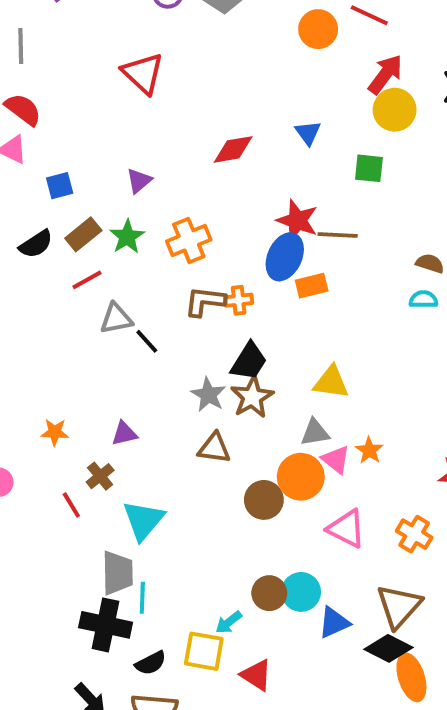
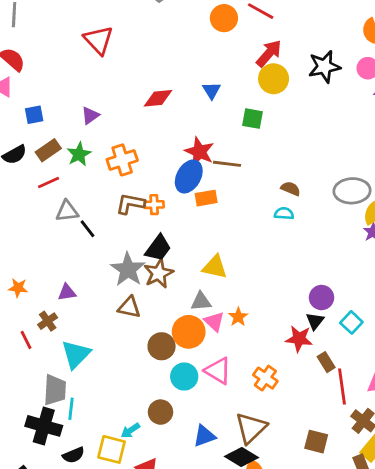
gray star: (208, 395) -> (128, 269), size x1.4
cyan circle: (301, 592) -> (184, 376), moved

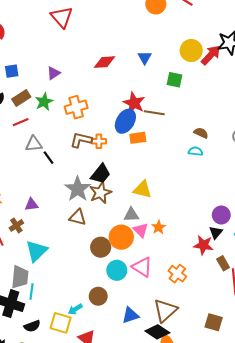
red arrow: (269, 53) -> (211, 55), moved

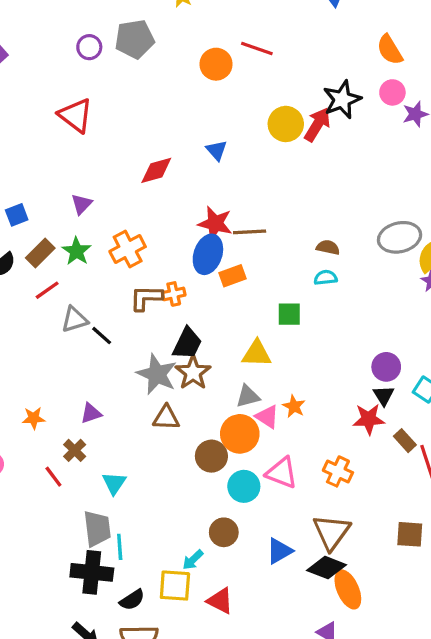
green square: (174, 80) -> (289, 314), moved
cyan triangle: (37, 251) -> (114, 483), size x0.7

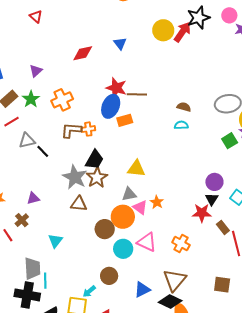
red triangle: (76, 115) -> (36, 17), size x0.6
green square: (289, 314) -> (230, 141), moved, turned -35
cyan triangle: (114, 483) -> (55, 241), moved

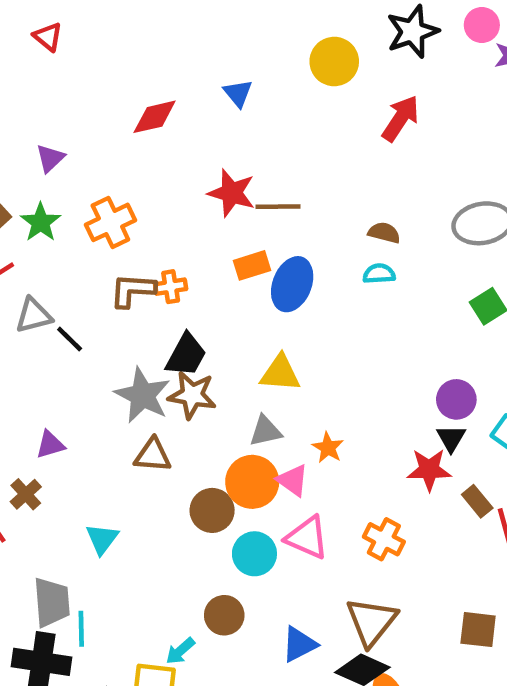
red arrow: (182, 32) -> (400, 118), moved
blue ellipse: (111, 106) -> (292, 284), moved
brown star: (97, 178) -> (192, 395), turned -30
pink triangle: (140, 207) -> (293, 480), moved

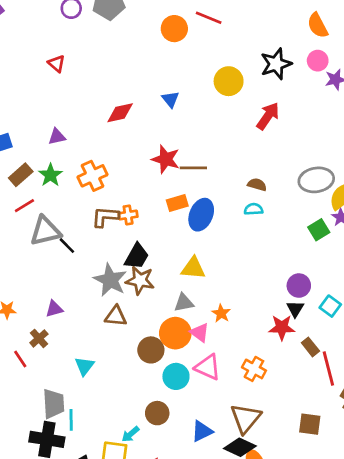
purple triangle: (50, 158) -> (57, 137), turned 30
gray triangle: (34, 315) -> (45, 231), size x1.4

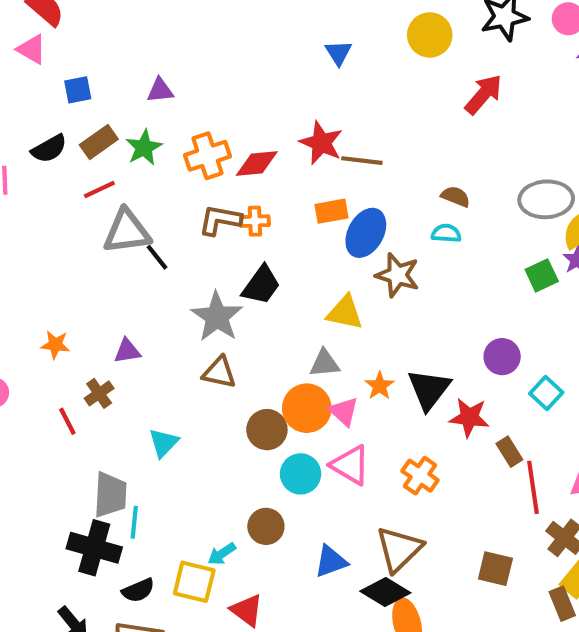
red diamond: (120, 113) -> (257, 163), moved
brown star: (140, 280) -> (397, 275), moved
black triangle: (295, 309) -> (429, 389), moved, size x1.6

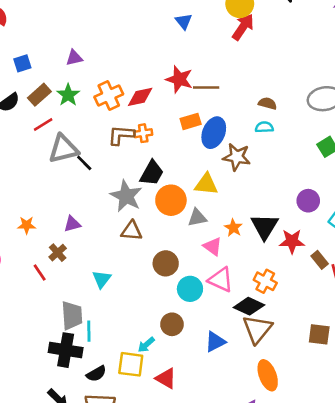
red arrow: (484, 94) -> (243, 27), moved
orange circle: (307, 408) -> (171, 200), moved
black diamond: (385, 592) -> (249, 306), moved

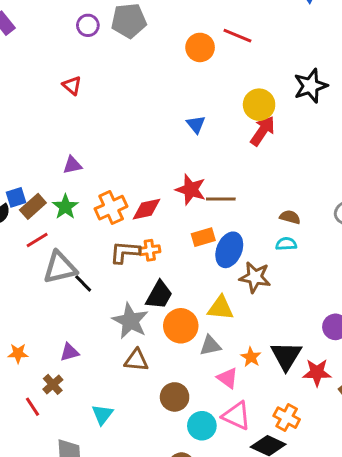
blue square: (22, 63) -> (16, 197), moved

